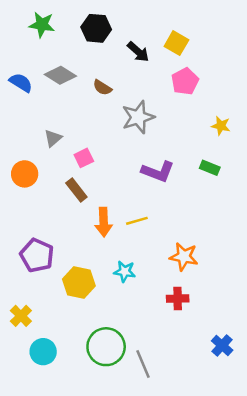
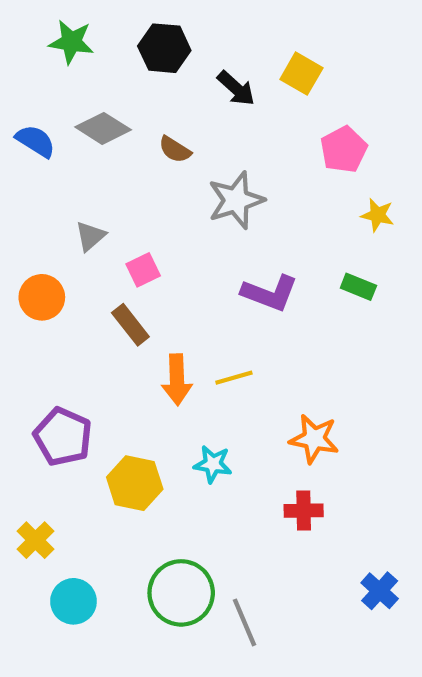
pink pentagon: (185, 81) -> (344, 150), moved

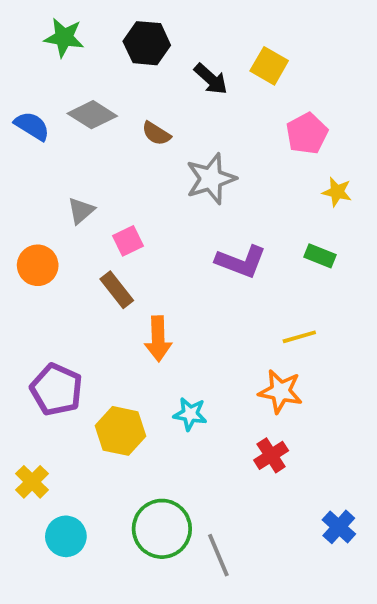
yellow line: (234, 378) -> (299, 337), moved
red cross: (304, 511) -> (271, 455), turned -32

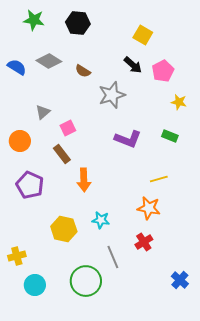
black arrow: (211, 79) -> (133, 65), moved
purple pentagon: (56, 390) -> (30, 185), moved
yellow cross: (32, 482) -> (17, 256), turned 30
gray line: (218, 555) -> (113, 257), moved

